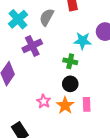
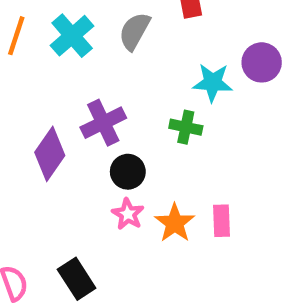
purple cross: (32, 46) -> (103, 123), moved
black circle: (70, 84) -> (128, 172), moved

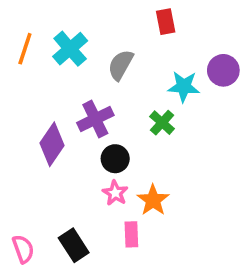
gray semicircle: (134, 31) -> (121, 65), moved
green cross: (186, 127) -> (162, 123), turned 30
pink rectangle: (221, 221) -> (131, 234), moved

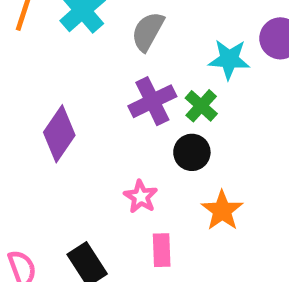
purple cross: (95, 119) -> (152, 101), moved
black circle: (115, 159) -> (192, 152), moved
orange star: (153, 200) -> (222, 211), moved

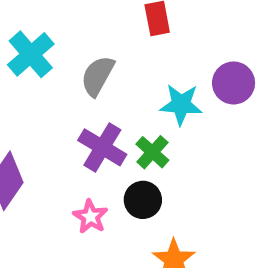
purple cross: (152, 101) -> (102, 147), turned -33
pink star: (141, 197) -> (90, 217), moved

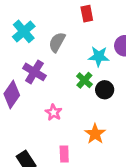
purple cross: (102, 147) -> (34, 72), moved
black circle: (143, 200) -> (105, 90), moved

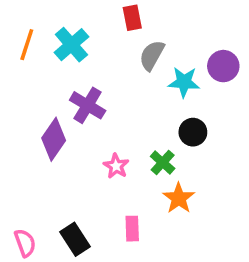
red rectangle: (87, 14) -> (132, 18), moved
gray semicircle: (57, 42) -> (152, 55), moved
green cross: (84, 80) -> (163, 162), moved

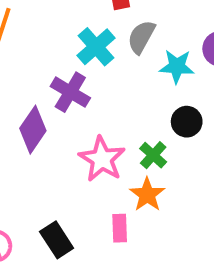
cyan cross: (71, 45) -> (96, 47), moved
pink star: (116, 166) -> (102, 159), size x1.6
orange star: (179, 198) -> (147, 195), moved

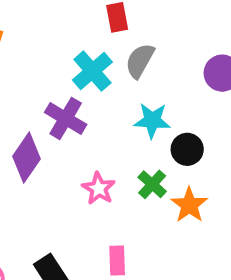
cyan star: (177, 66) -> (152, 120), moved
pink star: (102, 159) -> (99, 188), size x0.7
orange star: (147, 195) -> (189, 205), moved

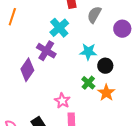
gray semicircle: (140, 61) -> (94, 15), moved
pink star: (99, 188) -> (62, 101), moved

